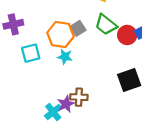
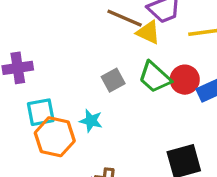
orange hexagon: (61, 35) -> (55, 137), moved
red circle: (127, 35) -> (185, 80), moved

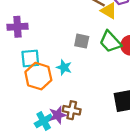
gray square: (113, 80) -> (82, 41), turned 35

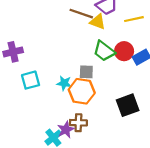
gray square: (82, 41) -> (86, 72), moved
orange hexagon: (38, 76) -> (82, 91), moved

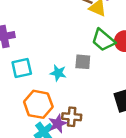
orange hexagon: (82, 91) -> (38, 104), moved

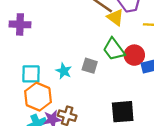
cyan square: (22, 68) -> (31, 74), moved

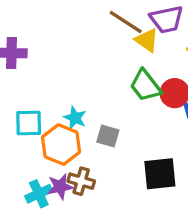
gray square: (90, 66) -> (108, 136), moved
orange hexagon: (38, 97) -> (61, 145), moved

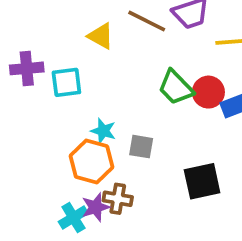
yellow triangle: (147, 40) -> (101, 36), moved
cyan square: (29, 123) -> (66, 82), moved

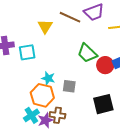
yellow triangle: (101, 36) -> (45, 26), turned 35
red circle: (208, 92) -> (105, 65), moved
cyan cross: (73, 217) -> (31, 115), moved

